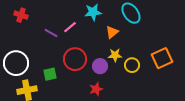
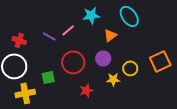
red cross: (21, 15) -> (19, 40), moved
yellow star: (115, 55) -> (113, 79), moved
purple circle: (100, 66) -> (103, 58), moved
red star: (96, 89) -> (86, 90), moved

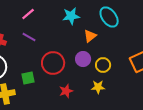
pink line: (68, 30) -> (28, 14), moved
yellow circle: (130, 68) -> (103, 65), moved
yellow star: (113, 79) -> (98, 87), moved

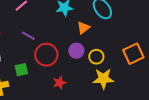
purple line: (29, 37) -> (28, 36), moved
yellow star: (98, 87) -> (103, 79), moved, size x1.5

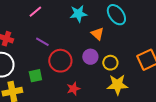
orange triangle: (83, 28) -> (97, 34), turned -40

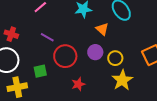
yellow star: (117, 85) -> (122, 80), turned -30

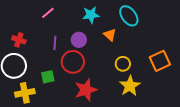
purple line: (47, 37) -> (55, 43), turned 64
purple circle: (95, 52) -> (79, 40), moved
red star: (78, 84) -> (86, 90), size x1.6

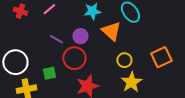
orange triangle: (110, 35) -> (111, 31), size x1.5
red cross: (19, 40) -> (20, 11), moved
purple line: (55, 43) -> (56, 39), turned -64

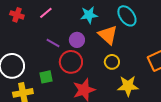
yellow circle: (124, 60) -> (112, 62), moved
yellow star: (131, 82) -> (128, 86), turned 30

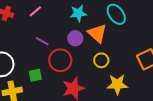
purple circle: (77, 40) -> (75, 38), moved

